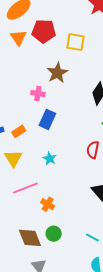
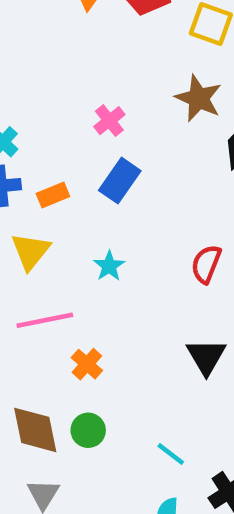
brown star: (57, 73) -> (199, 98), moved, turned -30
pink cross: (38, 93) -> (109, 121), turned 32

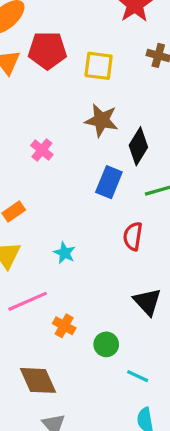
blue rectangle: (120, 181) -> (109, 182), moved
green circle: (88, 430) -> (106, 344), moved

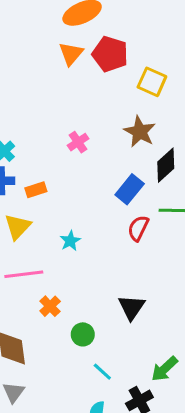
red semicircle: (133, 236) -> (138, 228), moved

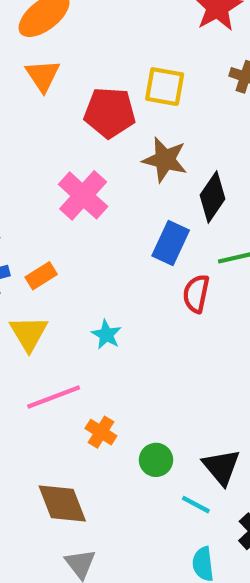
red pentagon: (110, 54) -> (110, 113), moved
pink cross: (78, 142) -> (83, 195), size x1.6
black triangle: (131, 307) -> (221, 467), moved

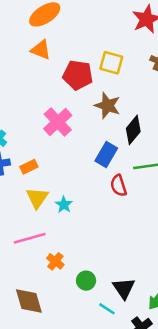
orange triangle: (43, 75) -> (41, 50), turned -40
red semicircle: (196, 294) -> (119, 186), turned -35
yellow triangle: (29, 333) -> (37, 198), moved

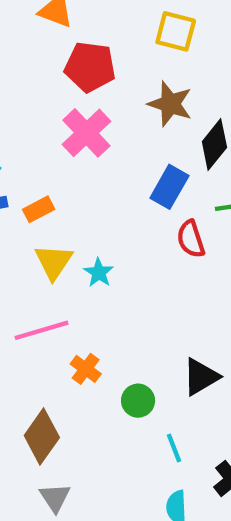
red pentagon: (78, 75) -> (90, 67), moved
black triangle: (124, 288) -> (201, 377), moved, turned 35
brown diamond: (29, 301) -> (42, 437), turned 52
cyan line: (107, 309) -> (174, 448), turned 36

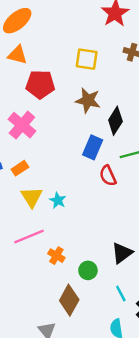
pink cross: (86, 133) -> (22, 125), moved
brown diamond: (42, 437) -> (69, 300), moved
cyan line: (174, 448) -> (121, 294), moved

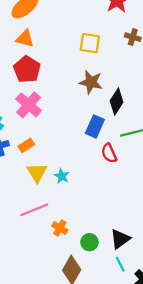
red pentagon: (40, 84) -> (27, 69), moved, turned 30
black triangle: (122, 253) -> (120, 239), moved

